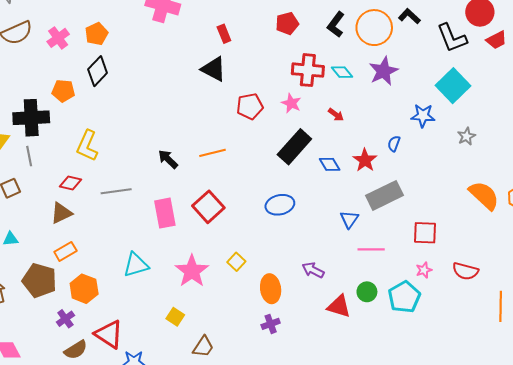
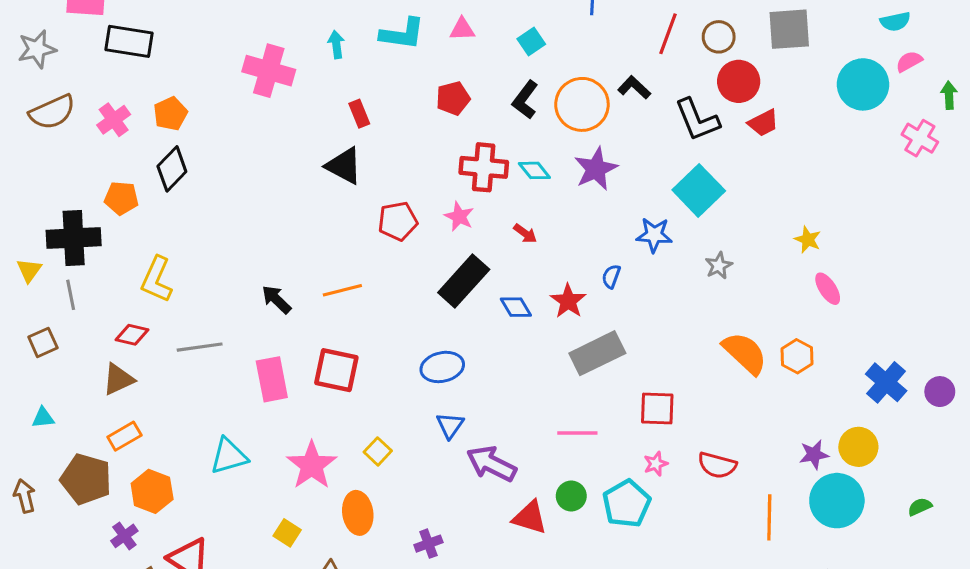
red square: (208, 207) -> (336, 370), turned -36
blue triangle: (349, 219) -> (450, 425), moved
purple arrow: (313, 270) -> (491, 464), size x1.5
orange ellipse: (271, 289) -> (358, 513), moved

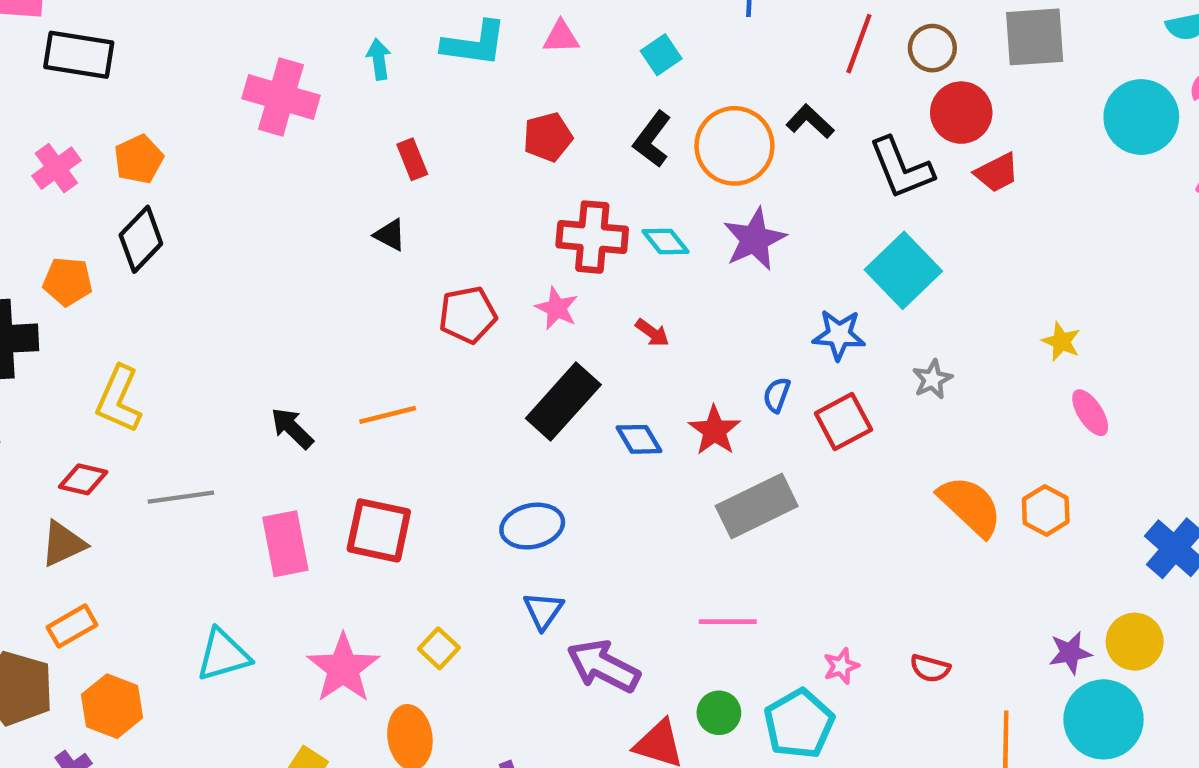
black triangle: (344, 166) -> (390, 235), size x0.6
red square: (657, 408) -> (843, 422), moved, turned -30
red semicircle: (717, 465) -> (930, 668), size x0.7

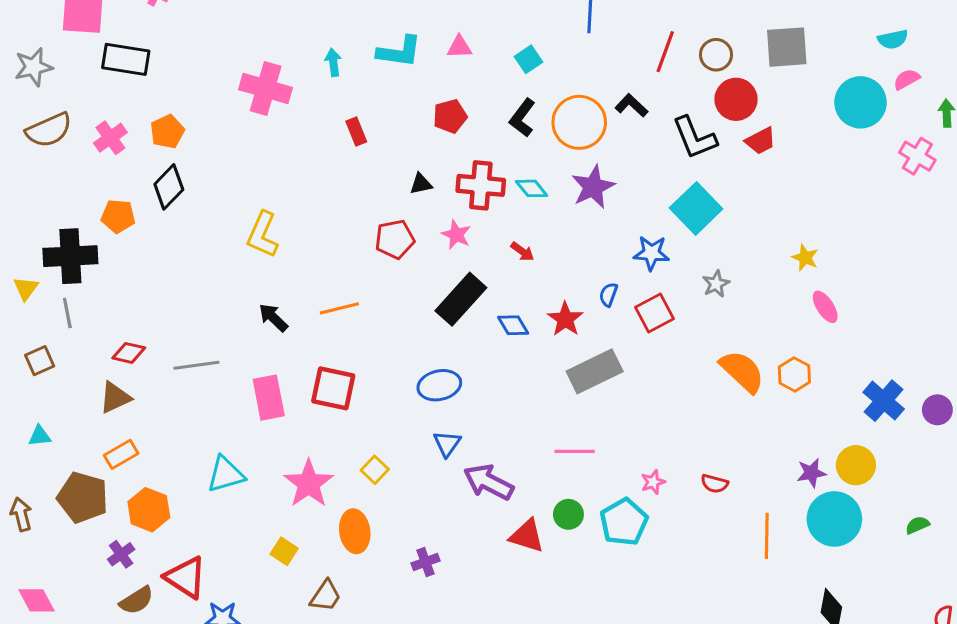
black triangle: (390, 235) -> (421, 184), moved, turned -40
yellow L-shape: (119, 399) -> (263, 235), moved

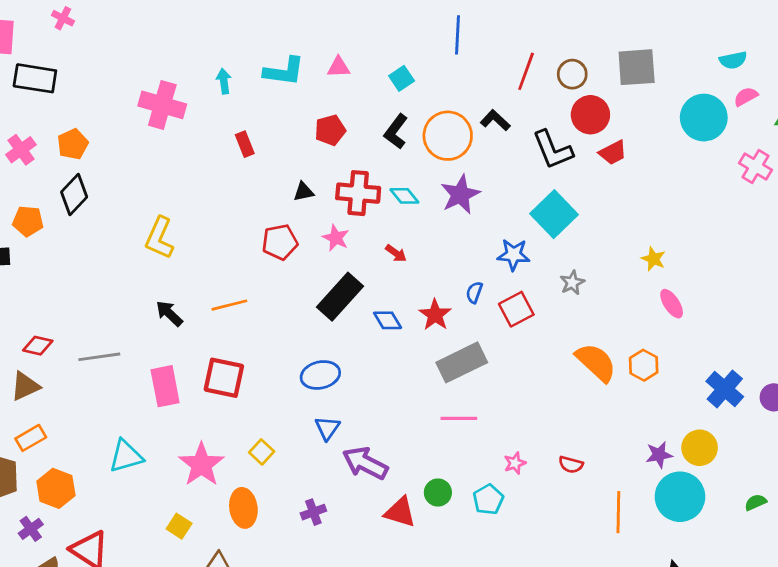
pink line: (575, 451) -> (459, 418), moved
cyan pentagon: (624, 522) -> (488, 500), size x0.7
purple cross: (425, 562) -> (313, 512), moved

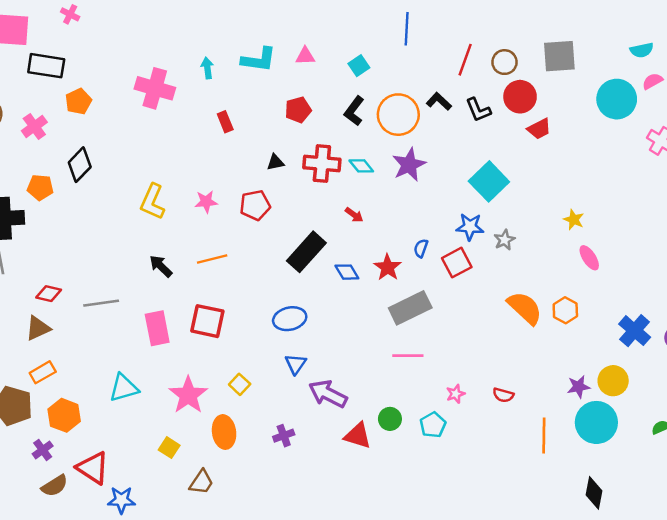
orange pentagon: (73, 144) -> (78, 101), moved
black L-shape: (553, 150) -> (478, 110), moved, size x0.7
pink star: (336, 238) -> (206, 202), moved, turned -30
blue star: (513, 255) -> (470, 227), moved

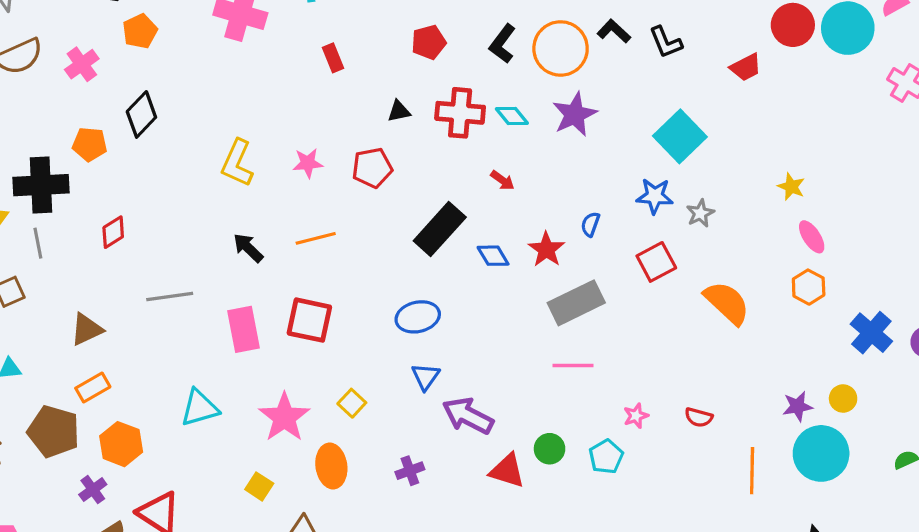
red circle: (520, 97) -> (793, 25), moved
red square: (457, 263) -> (656, 262), moved
red diamond: (49, 294) -> (113, 232), moved, turned -45
orange hexagon: (565, 310) -> (809, 287), moved
yellow circle: (613, 381) -> (843, 399), size x0.7

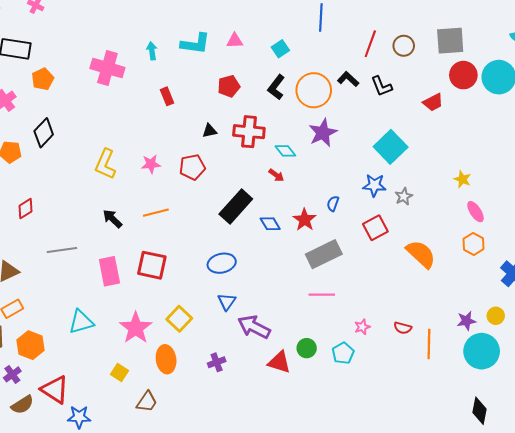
cyan diamond: (512, 116) -> (285, 151), moved
yellow square: (352, 403) -> (179, 319), size x1.4
orange line: (752, 471) -> (429, 344), moved

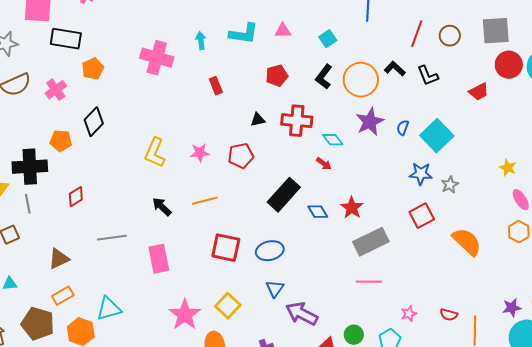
blue semicircle: (333, 204) -> (403, 128), moved
red square: (152, 265) -> (226, 248), moved
cyan triangle: (81, 322) -> (109, 309), moved

